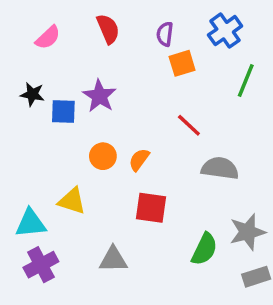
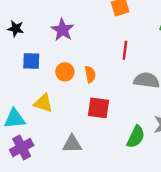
blue square: (63, 111) -> (31, 61), moved
red line: (189, 125) -> (125, 50), turned 54
orange semicircle: (139, 160) -> (90, 74), turned 133

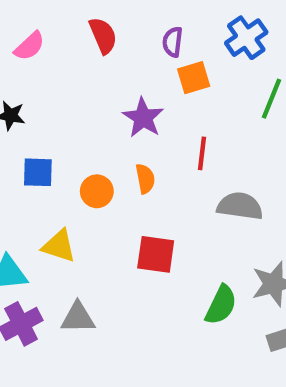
purple star: (63, 30) -> (143, 118), moved
orange semicircle: (90, 74) -> (145, 179), moved
gray triangle: (72, 144) -> (78, 318), moved

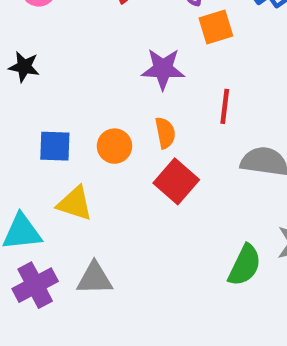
purple star: (143, 118) -> (163, 69), turned -30
blue square: (38, 172) -> (55, 146), moved
red square: (156, 254) -> (176, 181), moved, turned 33

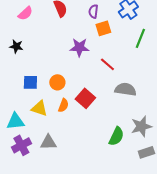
red line: (225, 106) -> (107, 64), turned -56
orange semicircle: (165, 133) -> (63, 105), moved, turned 32

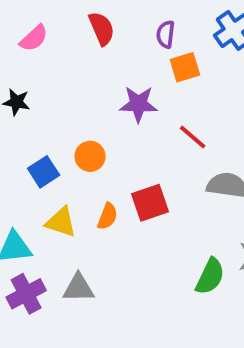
blue square: (30, 82) -> (44, 172), turned -35
orange circle: (57, 82) -> (90, 156), moved
red square: (85, 98) -> (150, 203), turned 30

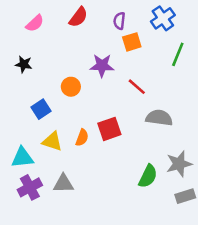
red semicircle: (102, 29) -> (78, 17), turned 60
orange circle: (90, 156) -> (71, 87), moved

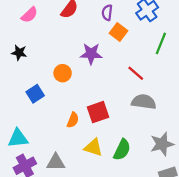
orange square: (132, 42) -> (119, 32), turned -36
red line: (137, 87) -> (136, 73), moved
yellow triangle: (52, 141) -> (93, 147), moved
green semicircle: (148, 176) -> (122, 150), moved

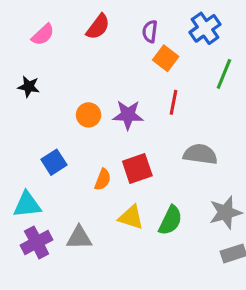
purple star: (91, 54) -> (128, 115), moved
red line: (136, 73) -> (174, 102), moved, turned 60
blue square: (35, 94) -> (54, 162), moved

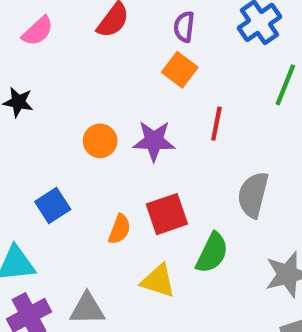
orange square: (166, 58) -> (180, 70), moved
gray semicircle: (200, 154) -> (253, 195), turned -84
green semicircle: (170, 220) -> (212, 253), moved

